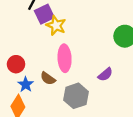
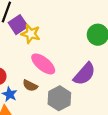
pink ellipse: (65, 58) -> (43, 64), turned -40
purple semicircle: (105, 74) -> (84, 74), size x1.6

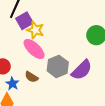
pink ellipse: (43, 64) -> (34, 49), moved
gray hexagon: (59, 98) -> (58, 66), moved

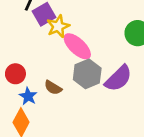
yellow star: (35, 30) -> (58, 26), turned 30
pink ellipse: (34, 49) -> (77, 46), moved

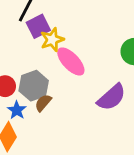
gray hexagon: (87, 74) -> (34, 86), moved
brown semicircle: (53, 88) -> (43, 103), turned 96

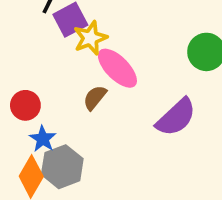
gray hexagon: (34, 86) -> (62, 167), moved
brown semicircle: (43, 103) -> (95, 98), moved

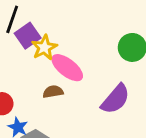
brown semicircle: (95, 98) -> (53, 92), turned 48

